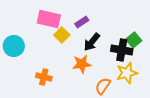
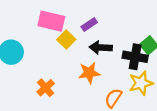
black arrow: (92, 42) -> (101, 48), turned 54
orange cross: (44, 77) -> (46, 88), turned 35

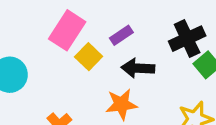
pink rectangle: (51, 21) -> (67, 30), turned -70
black cross: (135, 57) -> (187, 39), moved, turned -35

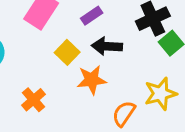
yellow square: (89, 57) -> (67, 52), moved

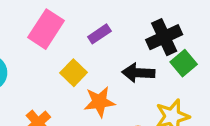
black arrow: (107, 46) -> (138, 73), moved

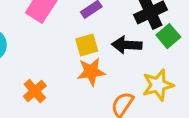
yellow square: (74, 73) -> (87, 45), moved, turned 30

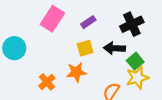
green square: (168, 36) -> (135, 61), moved
orange star: (91, 72) -> (76, 72), moved

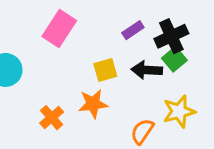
purple rectangle: (88, 22) -> (133, 30), moved
green square: (135, 61) -> (174, 59), moved

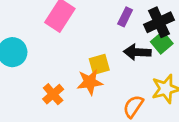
purple rectangle: (133, 30) -> (125, 17), turned -30
yellow square: (105, 70) -> (99, 64), moved

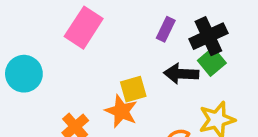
orange star: (90, 82) -> (121, 111), turned 30

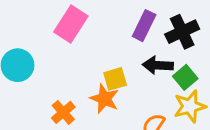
purple rectangle: (166, 29) -> (144, 26), size x1.4
green square: (212, 62) -> (185, 77), moved

